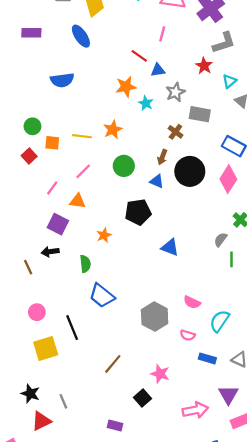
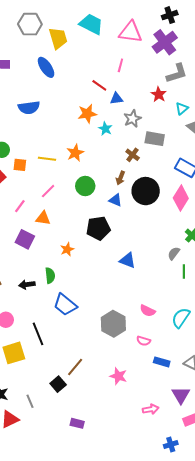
black arrow: (50, 252) -> (27, 285), moved
cyan semicircle: (219, 321) -> (181, 318), moved
black square: (142, 398) -> (58, 384), moved
pink arrow: (195, 410) -> (151, 409), size x0.7

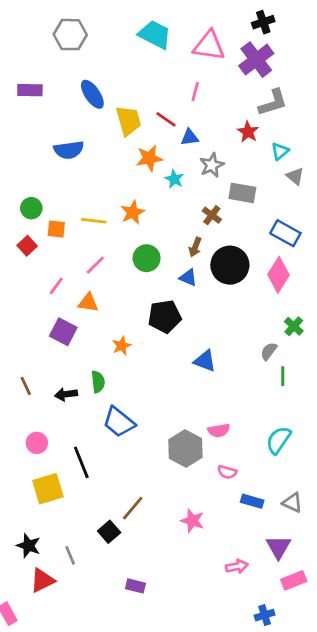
yellow trapezoid: (58, 38) -> (129, 121), moved
pink semicircle: (148, 311) -> (219, 430), moved, turned -35

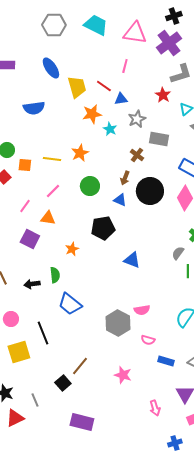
gray hexagon: (70, 35) -> (54, 25), moved
pink arrow: (237, 566) -> (155, 408), turned 84
purple rectangle: (135, 586) -> (82, 422), size x1.6

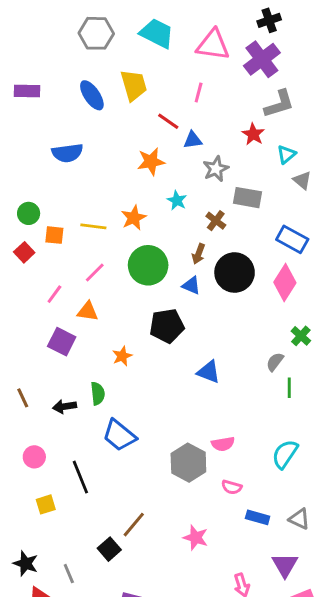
yellow trapezoid: (77, 87) -> (134, 85), moved
cyan star: (110, 129) -> (177, 200), moved
green circle: (90, 186) -> (148, 265), size x1.4
yellow square: (19, 352) -> (46, 504), size x0.6

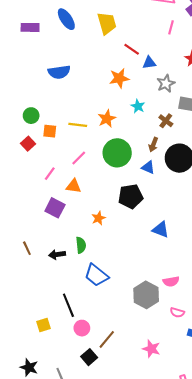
pink line: (199, 92) -> (171, 27), moved
blue ellipse: (92, 95) -> (66, 19), moved
pink circle: (34, 457) -> (82, 328), moved

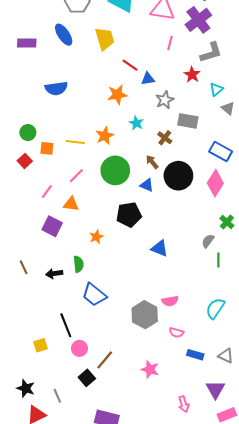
brown arrow: (153, 145) -> (152, 162), turned 120

